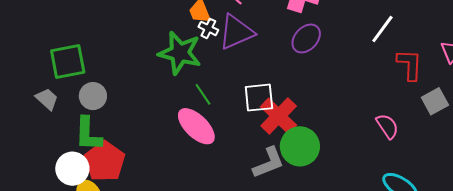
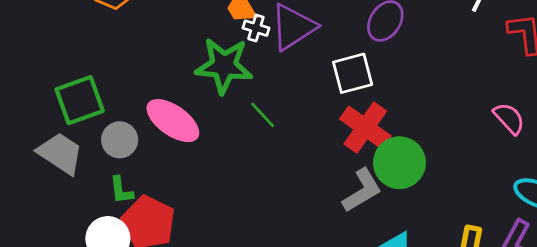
white square: (259, 98) -> (353, 73), moved
gray trapezoid: (47, 99) -> (60, 153), size x1.5
pink ellipse: (196, 126) -> (173, 121), moved
green L-shape: (88, 134) -> (121, 190), size x0.6

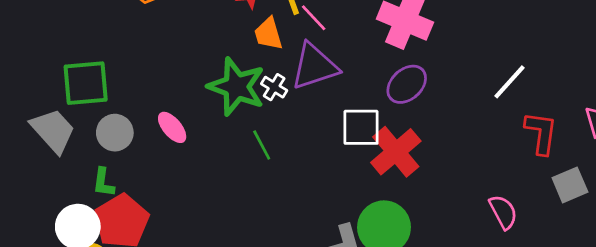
white cross: (256, 28) -> (274, 87), moved
pink ellipse: (173, 121) -> (172, 127), size x0.6
red cross: (365, 127) -> (396, 152), moved

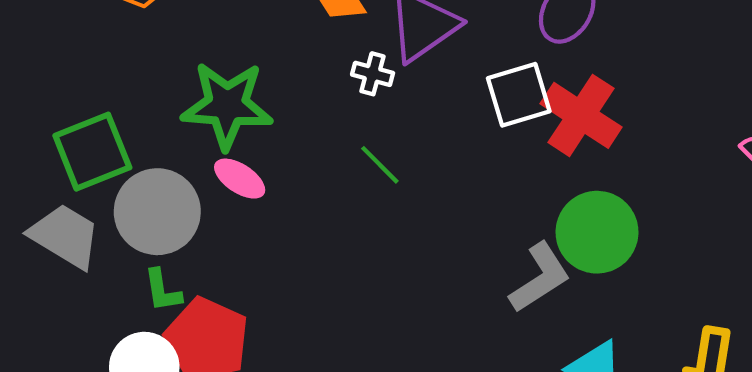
green star: (236, 87) -> (227, 105), moved
gray circle: (115, 133) -> (157, 212), size x1.5

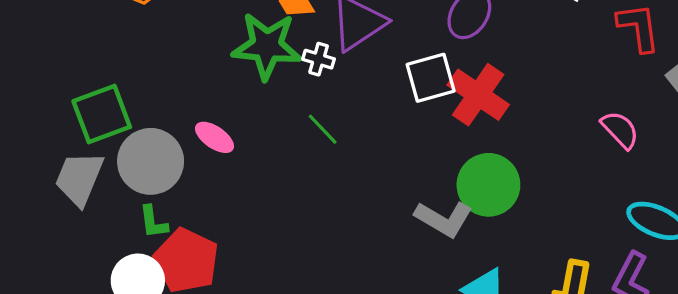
green star: (227, 105) -> (267, 46), moved
gray trapezoid: (65, 236) -> (79, 178), turned -100
gray L-shape: (540, 278) -> (444, 219), turned 62

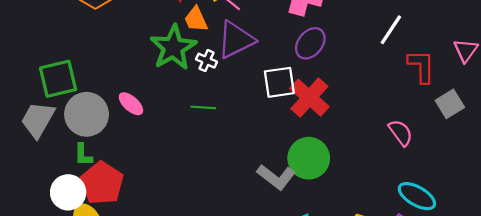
green star: (267, 46) -> (173, 47), turned 30
green line: (323, 129) -> (203, 107), turned -50

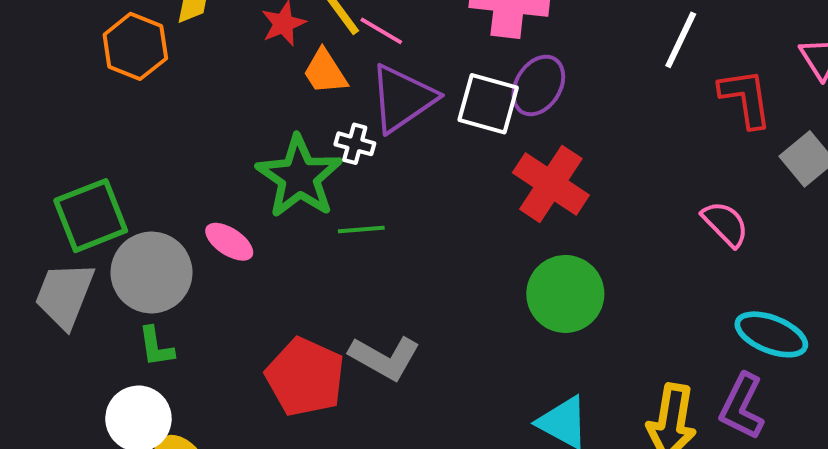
green star: (173, 47) -> (299, 177), moved
white square: (279, 82) -> (488, 104), moved, turned 32
gray L-shape: (276, 177) -> (385, 358), moved
red pentagon: (102, 183) -> (305, 377), moved

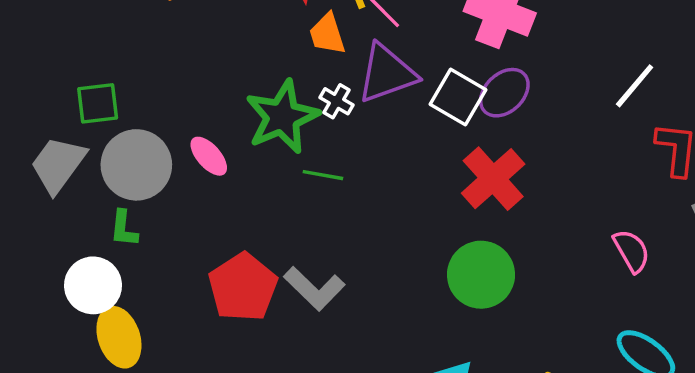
green square: (91, 216) -> (98, 103), size x0.7

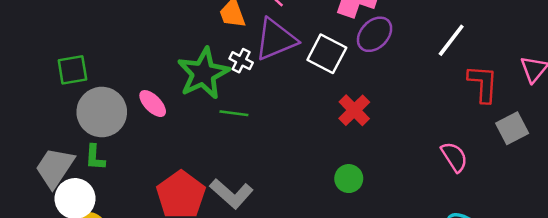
purple ellipse: (504, 93) -> (375, 34), moved
gray trapezoid: (58, 165) -> (55, 168), moved
red cross: (493, 179) -> (354, 110), size x0.7
green circle: (481, 275) -> (349, 179), size x0.6

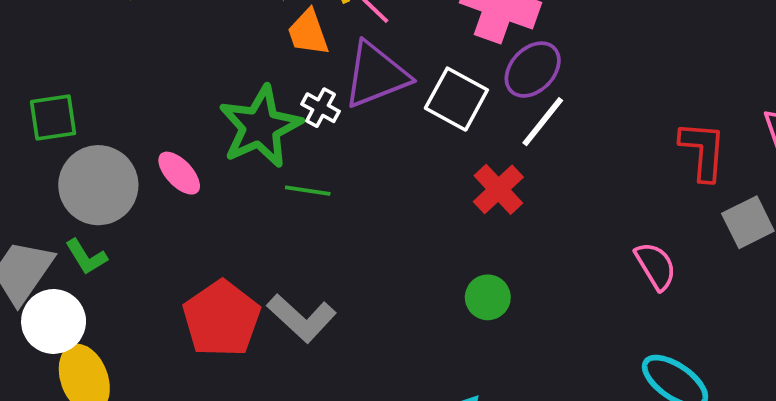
white line: (451, 40) -> (543, 122), moved
green L-shape: (95, 157) -> (86, 257), turned -36

